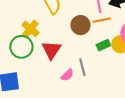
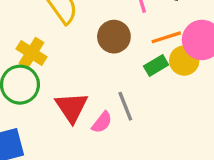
orange line: (102, 20) -> (166, 37), moved
red triangle: (51, 50) -> (72, 107), moved

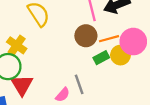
brown circle: (114, 37) -> (86, 36), moved
red triangle: (72, 107) -> (22, 85), moved

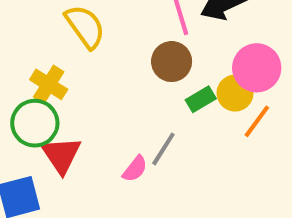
orange line: (109, 39) -> (257, 121), moved, turned -36
gray line: (79, 84) -> (163, 149), turned 54

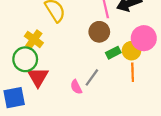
orange line: (257, 121) -> (133, 72), moved, turned -42
pink semicircle: (135, 169) -> (76, 87), turned 112

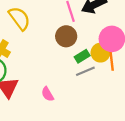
orange line: (133, 72) -> (112, 61), moved
gray line: (92, 77) -> (85, 71), moved, turned 36

